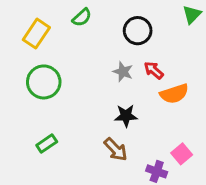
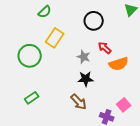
green semicircle: (82, 17) -> (45, 12), moved
yellow rectangle: (36, 34) -> (55, 38), moved
gray star: (123, 72) -> (84, 57), moved

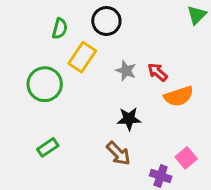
green semicircle: (45, 12) -> (60, 29), moved, turned -32
black circle: (94, 21) -> (106, 21), moved
gray star: (84, 57) -> (126, 71), moved

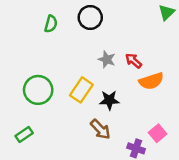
yellow rectangle: (82, 57) -> (81, 90), moved
green circle: (45, 84) -> (38, 90), moved
green rectangle: (48, 147) -> (24, 134), moved

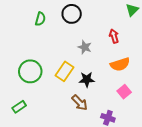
red arrow: (133, 61) -> (114, 36), moved, turned 32
pink square: (158, 133) -> (124, 92), moved

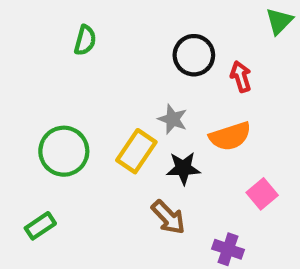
black circle: (72, 14) -> (194, 55), moved
gray star: (85, 47) -> (173, 119), moved
orange semicircle: (120, 64) -> (230, 136), moved

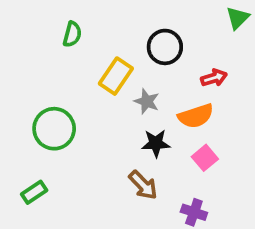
red arrow: (241, 77) -> (214, 78), moved, turned 90
yellow rectangle: (136, 151) -> (116, 76), moved
pink square: (262, 194) -> (205, 158), moved

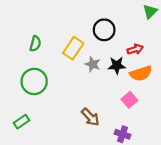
green semicircle: (72, 34) -> (35, 44), moved
orange semicircle: (196, 116) -> (141, 73), moved
black star: (156, 143) -> (117, 65), moved

